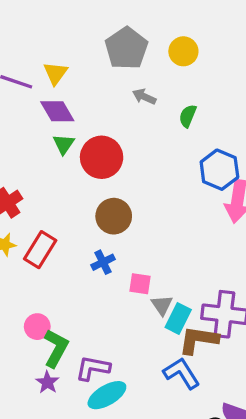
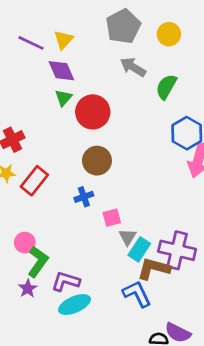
gray arrow: (144, 97) -> (133, 67), size x1.4
green semicircle: (188, 116) -> (166, 87), size x1.4
pink square: (140, 284) -> (112, 218), turned -30

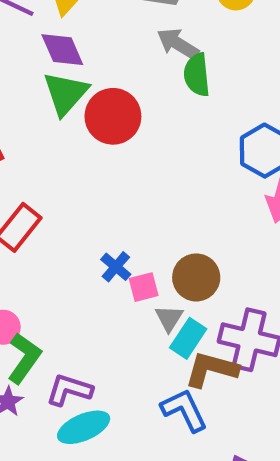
green semicircle: (166, 87) -> (197, 75), moved, turned -35
green triangle: (63, 98) -> (66, 93), size x1.6
brown circle: (97, 161) -> (196, 277), moved
blue cross: (84, 197) -> (116, 267), moved, turned -30

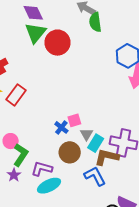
blue cross: (116, 267) -> (61, 127), moved
brown circle: (196, 277) -> (70, 152), moved

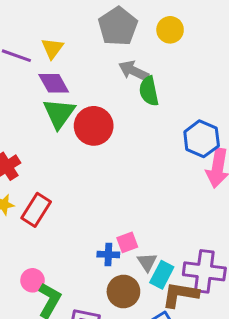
blue cross: (61, 127) -> (108, 255), turned -32

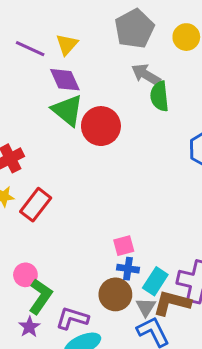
green triangle: (59, 113) -> (68, 110), turned -32
blue cross: (108, 255) -> (128, 269), moved
gray triangle: (147, 262) -> (146, 307), moved

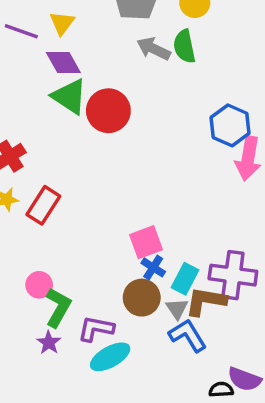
green semicircle: (159, 96) -> (184, 46), moved
pink square: (124, 246) -> (146, 242), size x1.4
blue cross: (128, 269) -> (153, 267), turned 30

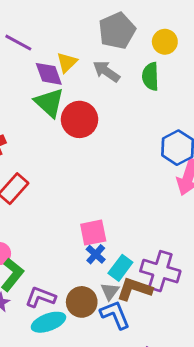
yellow triangle: (62, 23) -> (67, 62), moved
gray arrow: (154, 49) -> (106, 71), moved
brown circle: (142, 298) -> (82, 302), moved

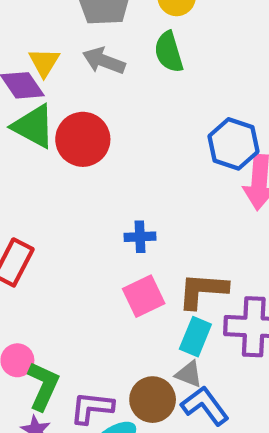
blue cross: (96, 254) -> (140, 237), moved, turned -30
brown L-shape: (134, 289) -> (203, 290), moved
gray triangle: (110, 291) -> (189, 374), turned -30

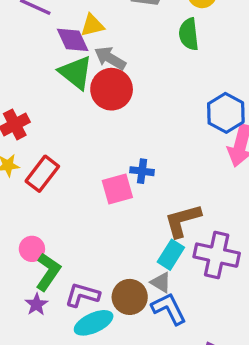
gray arrow: (104, 61) -> (110, 58), moved
yellow triangle: (44, 62) -> (92, 25), turned 35
brown L-shape: (203, 290) -> (183, 220), turned -30
pink square: (144, 296) -> (117, 189), moved

